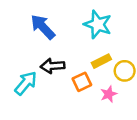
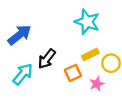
blue arrow: (43, 27) -> (20, 35), moved, turned 95
black arrow: (53, 66) -> (47, 59), turned -48

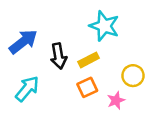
yellow rectangle: (90, 54) -> (89, 60), moved
black arrow: (47, 59) -> (59, 56), moved, turned -48

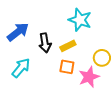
orange square: (87, 87) -> (67, 67), turned 35
pink star: (116, 100) -> (89, 77), size x1.5

